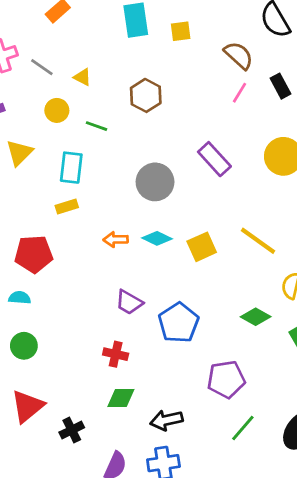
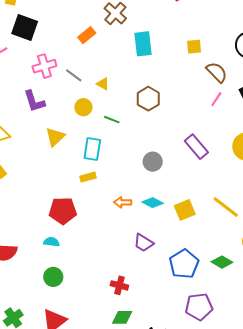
yellow square: (181, 31) -> (194, 47), moved
gray circle: (155, 182) -> (153, 162), size x0.7
purple trapezoid: (129, 302) -> (144, 243), moved
blue pentagon: (179, 323) -> (184, 264), moved

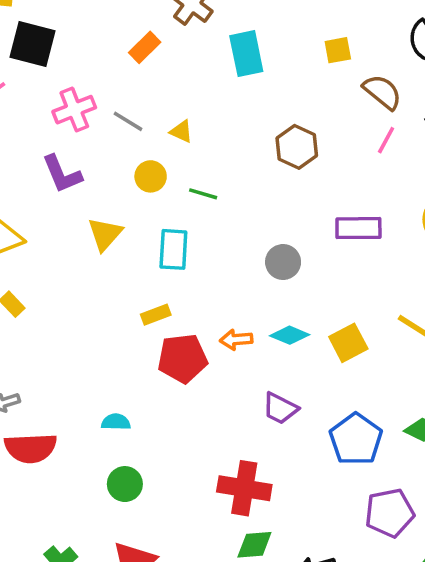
brown hexagon: (148, 99) -> (297, 147), moved
purple rectangle: (196, 147) -> (358, 228), turned -45
yellow rectangle: (88, 177) -> (156, 315), moved
red pentagon: (63, 211) -> (182, 358), moved
red cross: (119, 285) -> (244, 488), size x1.6

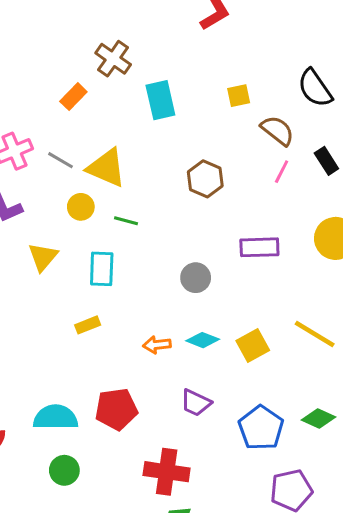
yellow triangle: (181, 131) -> (106, 168), size x2.0
red pentagon: (182, 358) -> (116, 409), moved
cyan semicircle: (116, 422) -> (56, 417), size x1.8

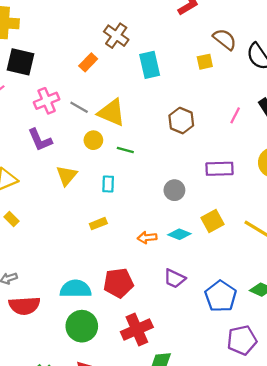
brown semicircle: (277, 130) -> (225, 39), moved
cyan rectangle: (102, 269) -> (108, 184), size x0.7
yellow square: (253, 346) -> (212, 221), moved
green circle: (64, 470) -> (82, 326), size x1.5
red cross: (167, 472) -> (137, 330), moved, turned -32

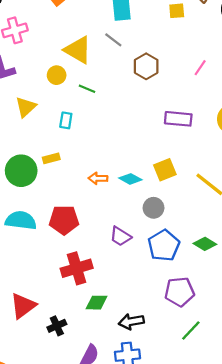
gray line: (79, 107) -> (113, 40), moved
gray circle: (174, 190) -> (154, 208), moved
purple trapezoid: (175, 279) -> (120, 236), moved
green circle: (82, 326) -> (21, 171), moved

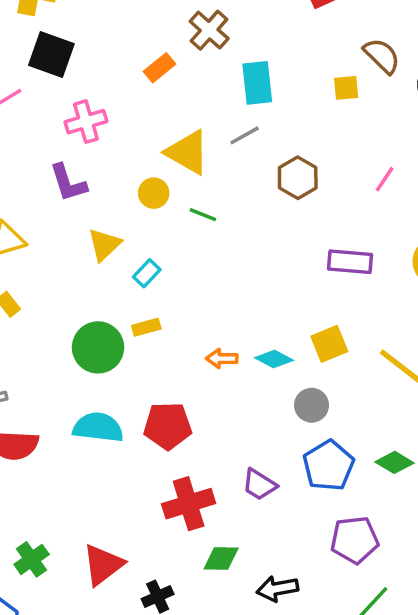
gray line: (113, 40) -> (245, 135), turned -66
cyan rectangle: (66, 120) -> (147, 273), moved, turned 35
purple trapezoid: (120, 236) -> (259, 485), moved

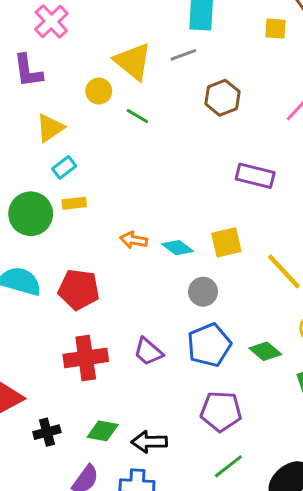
pink cross: (86, 122) -> (51, 21), turned -36
cyan rectangle: (147, 273) -> (64, 167), moved
green diamond: (221, 559) -> (103, 431), moved

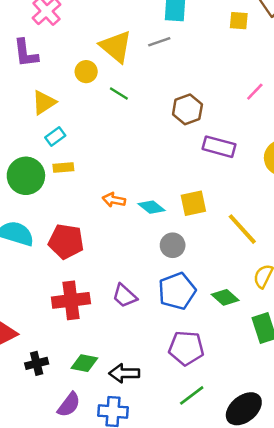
brown hexagon: (222, 98) -> (187, 109), moved

